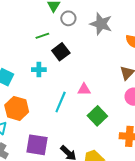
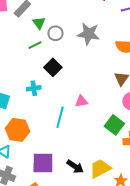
green line: (42, 36) -> (35, 45), moved
green square: (97, 116) -> (114, 125), moved

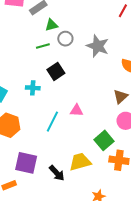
green triangle: (39, 23) -> (51, 25), turned 40
yellow trapezoid: (100, 169) -> (80, 162), moved

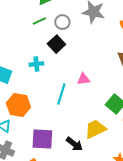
gray circle: (65, 39) -> (62, 22), moved

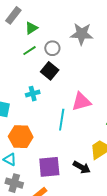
pink triangle: (83, 79) -> (81, 102), size x1.5

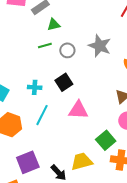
black square: (50, 71) -> (64, 82), moved
cyan line: (62, 120) -> (42, 115), moved
purple square: (49, 167) -> (28, 162), turned -35

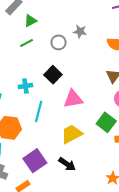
gray star: (100, 46) -> (80, 31), size x0.6
gray circle: (67, 50) -> (59, 42), moved
yellow trapezoid: (82, 161) -> (72, 134), moved

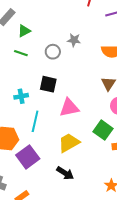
green line: (27, 43) -> (21, 53), turned 48
black square: (53, 75) -> (48, 84), turned -30
purple square: (35, 161) -> (28, 157), moved

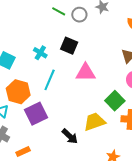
green line: (21, 53) -> (59, 11), moved
cyan cross: (21, 96) -> (40, 53), turned 32
yellow trapezoid: (69, 143) -> (94, 122), moved

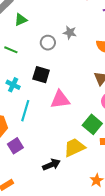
green line: (59, 11) -> (11, 50), moved
purple square: (36, 114) -> (15, 146), size x0.7
black arrow: (70, 136) -> (51, 165), turned -60

